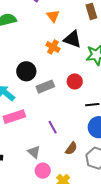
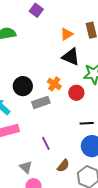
orange triangle: (53, 16) -> (67, 34), moved, turned 32
orange cross: (53, 47) -> (54, 84), moved
red circle: (75, 81) -> (76, 93), moved

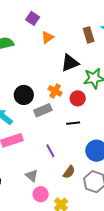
orange triangle: (67, 34) -> (47, 37), moved
black triangle: (71, 57) -> (70, 63), turned -42
black line: (87, 123) -> (73, 123), moved

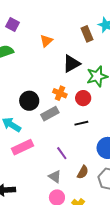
purple square: (33, 18) -> (12, 24), moved
gray triangle: (32, 176) -> (55, 177), moved

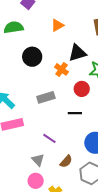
orange cross: (60, 93) -> (62, 69), moved
black circle: (29, 101) -> (32, 57), moved
purple line: (62, 153) -> (49, 138), turned -32

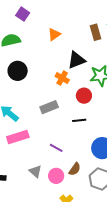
black circle: (32, 57) -> (18, 71), moved
gray triangle: (38, 160) -> (35, 171), moved
pink circle: (36, 181) -> (56, 176), moved

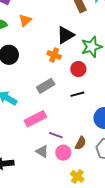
orange triangle: (54, 34) -> (25, 20), moved
pink rectangle: (18, 137) -> (35, 119), moved
purple line: (56, 148) -> (56, 135), moved

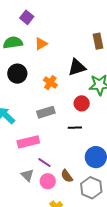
orange cross: (54, 55) -> (50, 83), moved
brown semicircle: (81, 143) -> (67, 176), turned 104

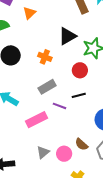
orange triangle: (41, 44) -> (29, 13), moved
purple line: (44, 163) -> (60, 106), moved
gray triangle: (27, 175) -> (43, 152), turned 48

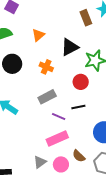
orange triangle: (29, 13) -> (38, 35), moved
pink rectangle: (36, 120) -> (57, 139), moved

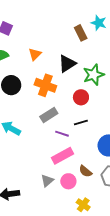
orange cross: (46, 67) -> (45, 85), size x1.5

